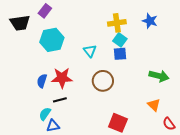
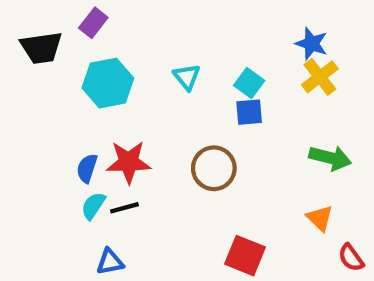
yellow cross: (117, 23) -> (320, 77), moved, turned -30
cyan triangle: (90, 51) -> (187, 77), moved
cyan semicircle: (45, 114) -> (93, 206), moved

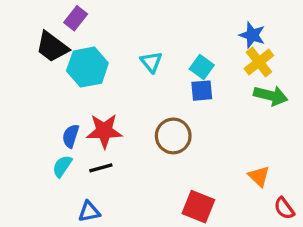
black trapezoid: (41, 48) -> (52, 47), moved, turned 45
green arrow: (330, 158) -> (271, 96), moved
cyan semicircle: (93, 206) -> (62, 166), moved

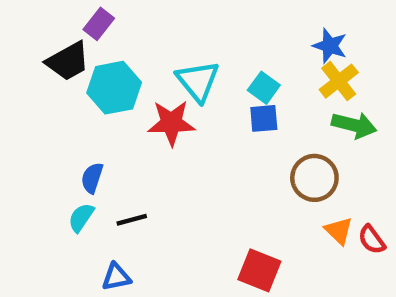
black trapezoid: (52, 47) -> (68, 61), turned -66
cyan triangle: (151, 62) -> (198, 81), size x1.5
red star: (104, 131) -> (171, 123), moved
brown circle: (173, 136) -> (314, 178), moved
red semicircle: (284, 208) -> (372, 240), moved

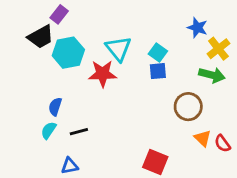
yellow cross: (339, 81) -> (218, 49), moved

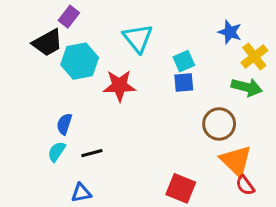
cyan triangle: (118, 49) -> (138, 38), moved
cyan square: (158, 53) -> (184, 61), turned 30
orange triangle: (203, 138) -> (236, 161), size x1.6
red semicircle: (222, 143) -> (245, 185), moved

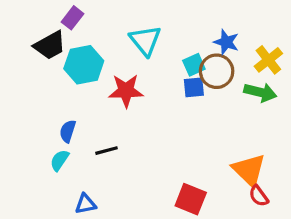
blue star: (230, 32) -> (226, 42), moved
brown circle: (219, 124) -> (217, 71), moved
black line: (92, 153) -> (106, 151), moved

